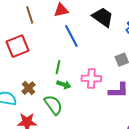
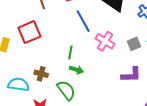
pink cross: (91, 79) -> (105, 41), moved, turned 30
brown cross: (29, 88) -> (41, 74), turned -32

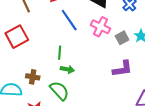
pink cross: (105, 41) -> (100, 27), moved

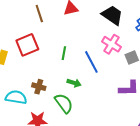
blue line: (69, 20) -> (91, 62), moved
green line: (60, 53) -> (64, 53), moved

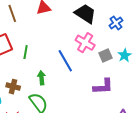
green line: (64, 53) -> (26, 52), moved
green arrow: (74, 83) -> (41, 78), moved, turned -112

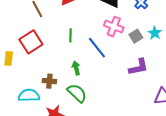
green line: (26, 52) -> (70, 35), moved

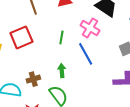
pink cross: (114, 27) -> (90, 28), moved
brown cross: (49, 81) -> (33, 79), turned -32

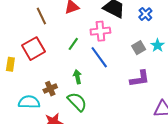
pink cross: (90, 28) -> (100, 31), turned -30
green line: (61, 37) -> (73, 44), turned 32

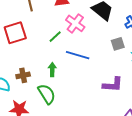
pink cross: (100, 31) -> (75, 23), moved, turned 30
gray square: (139, 48) -> (118, 44), moved
blue line: (99, 57) -> (78, 55), turned -50

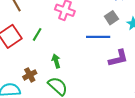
green line: (55, 37) -> (37, 34), moved
blue line: (78, 55) -> (98, 37), moved

